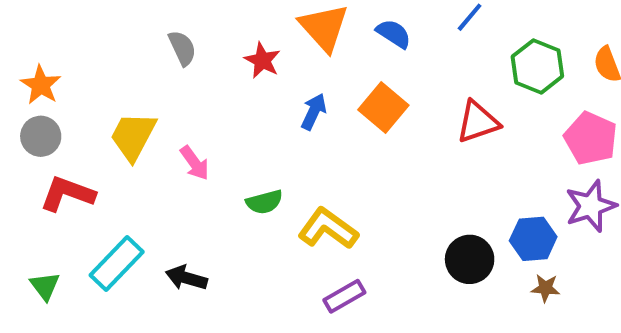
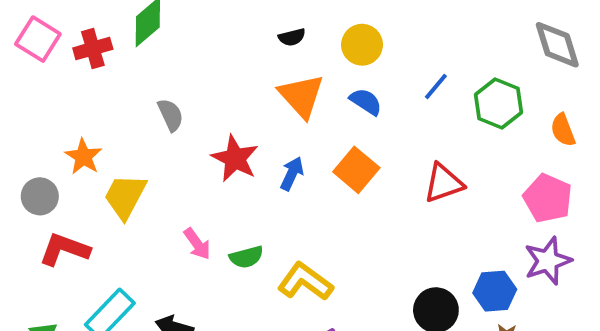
red star: (262, 60) -> (235, 158), moved, size x1.4
green hexagon: (537, 66) -> (498, 103), moved
orange star: (41, 85) -> (83, 157), moved
pink arrow: (195, 163) -> (197, 244), moved

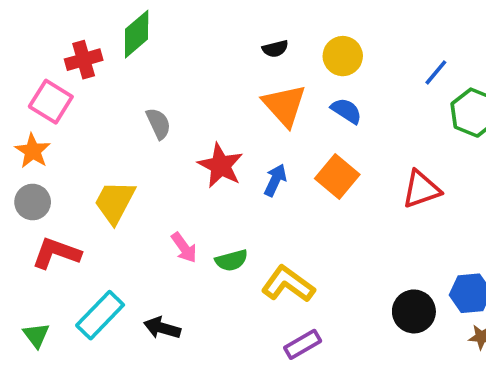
pink square: (38, 39) -> (51, 102), moved
blue line: (436, 86) -> (436, 72), moved
orange star: (83, 157) -> (33, 151), moved

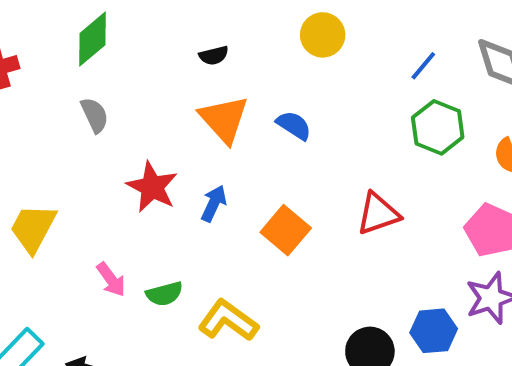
green diamond: (137, 34) -> (93, 39), moved
yellow circle: (343, 56) -> (323, 35), moved
blue line: (436, 72) -> (423, 66), moved
gray semicircle: (158, 124) -> (95, 115), moved
orange square: (337, 176) -> (286, 230), moved

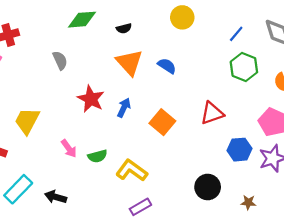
green diamond: (93, 39) -> (82, 20), moved, turned 36
blue hexagon: (434, 331) -> (240, 150), moved

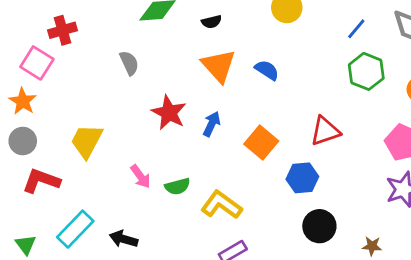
blue hexagon: (240, 150) -> (302, 178), moved

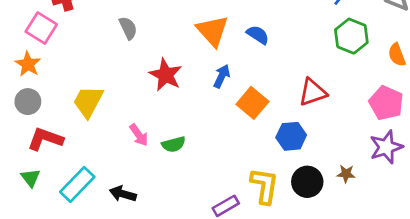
blue arrow: (212, 124) -> (222, 76), moved
yellow L-shape: (221, 205) -> (264, 186), moved, turned 63
green triangle: (26, 245) -> (31, 178), moved
brown star: (372, 246) -> (346, 174), moved

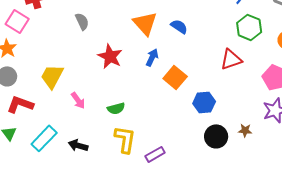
red triangle: (313, 92) -> (231, 59), moved
pink arrow: (139, 135) -> (78, 100), moved
yellow L-shape: (264, 186) -> (125, 139), moved

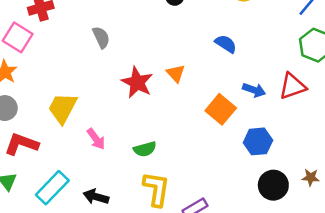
orange triangle: (145, 23) -> (176, 73), moved, size x0.6
blue arrow: (152, 57) -> (254, 90), moved, turned 84

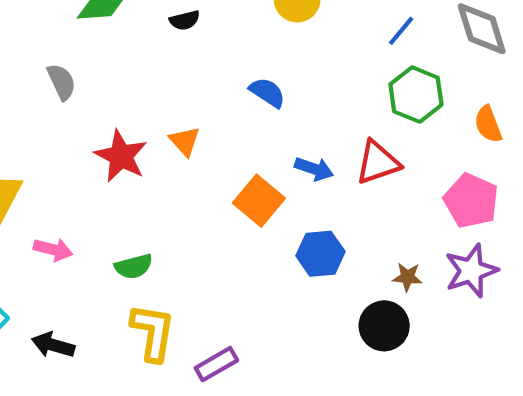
pink arrow: (96, 139) -> (53, 249), turned -40
brown star: (311, 177) -> (407, 277), moved
black circle: (273, 185) -> (384, 326), moved

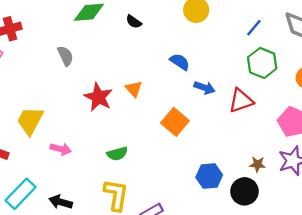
black semicircle: (185, 20) -> (134, 22), turned 49
blue arrow: (314, 169) -> (204, 88), moved
blue hexagon: (320, 254) -> (209, 176), moved
green semicircle: (134, 266) -> (117, 154), moved

